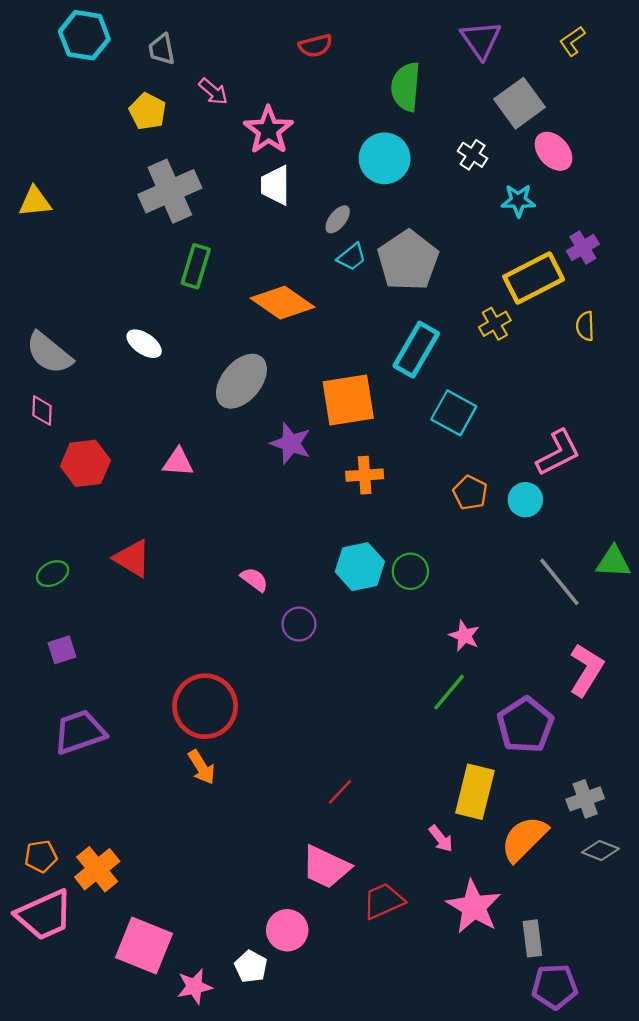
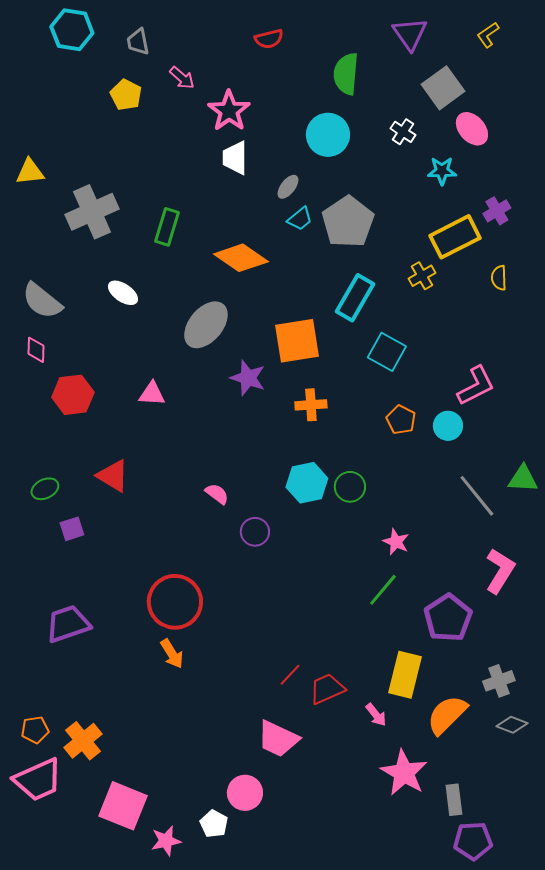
gray cross: (170, 191) -> (92, 212), moved
purple square: (62, 650) -> (72, 529), moved
red trapezoid: (383, 901) -> (327, 689), moved

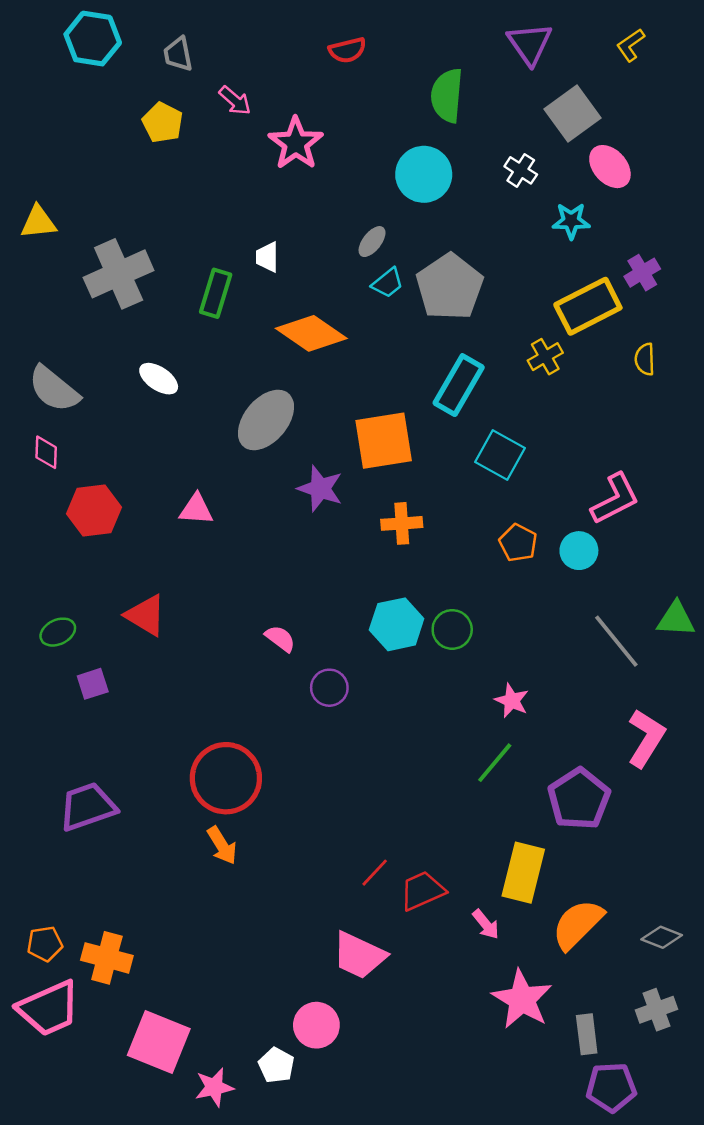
white trapezoid: (235, 158) -> (267, 257), moved, size x0.7
gray cross: (499, 681) -> (656, 1010), moved
orange cross: (83, 741) -> (107, 958), turned -36

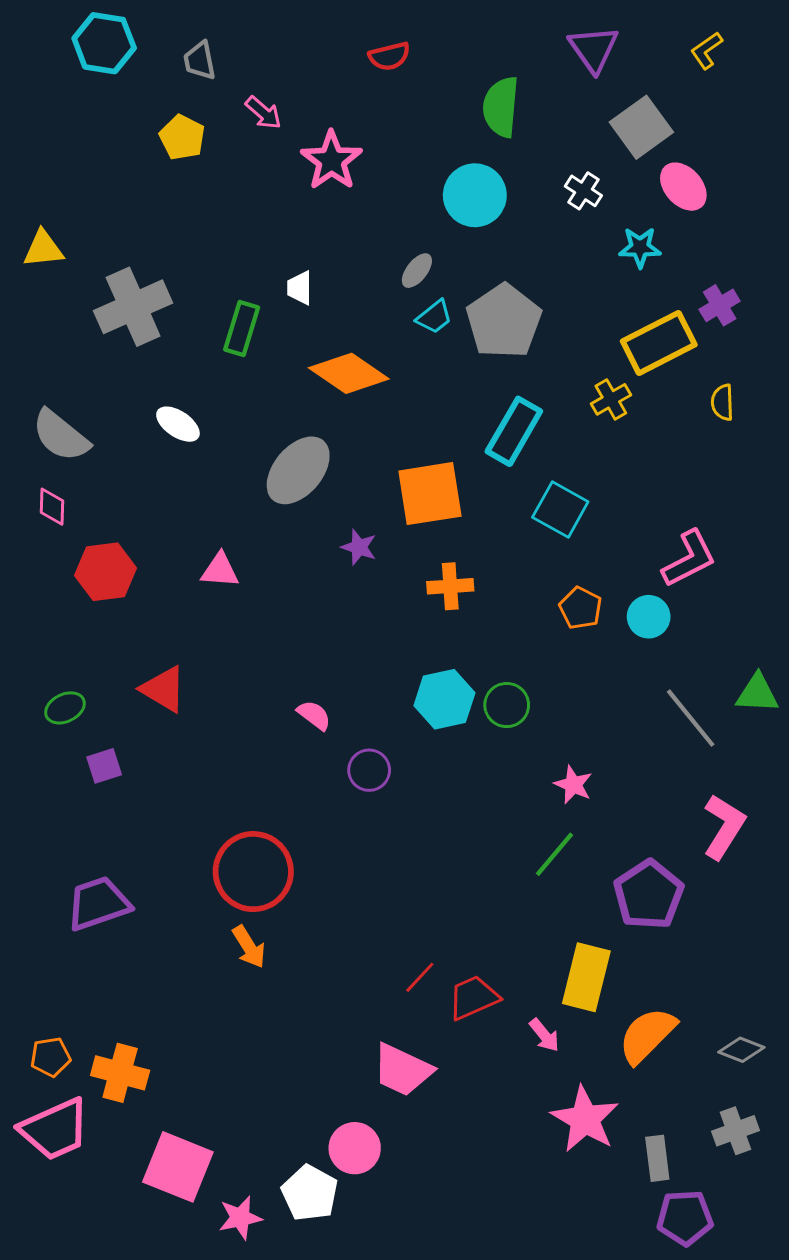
purple star: (320, 489) -> (359, 547), size x0.7
white pentagon: (276, 1065) -> (310, 1193), size x1.4

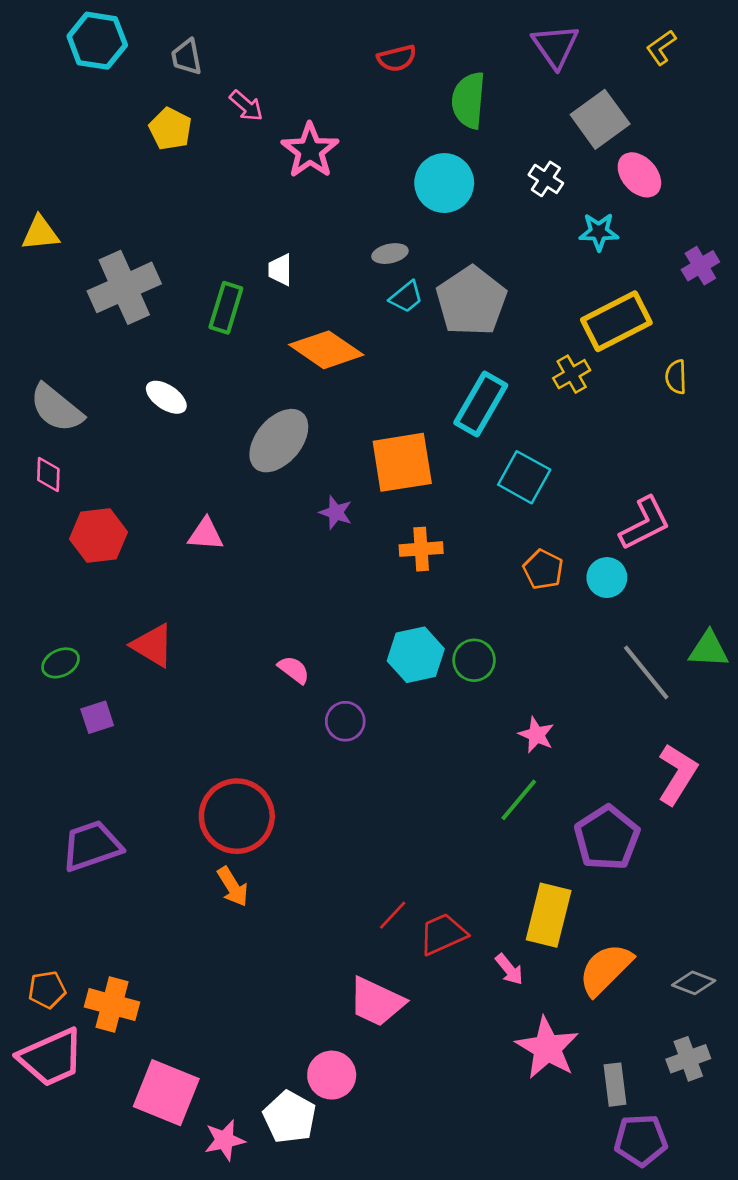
red semicircle: (389, 56) -> (397, 58), moved
gray ellipse: (417, 271) -> (390, 254), turned 40
purple cross: (720, 305) -> (700, 266), moved

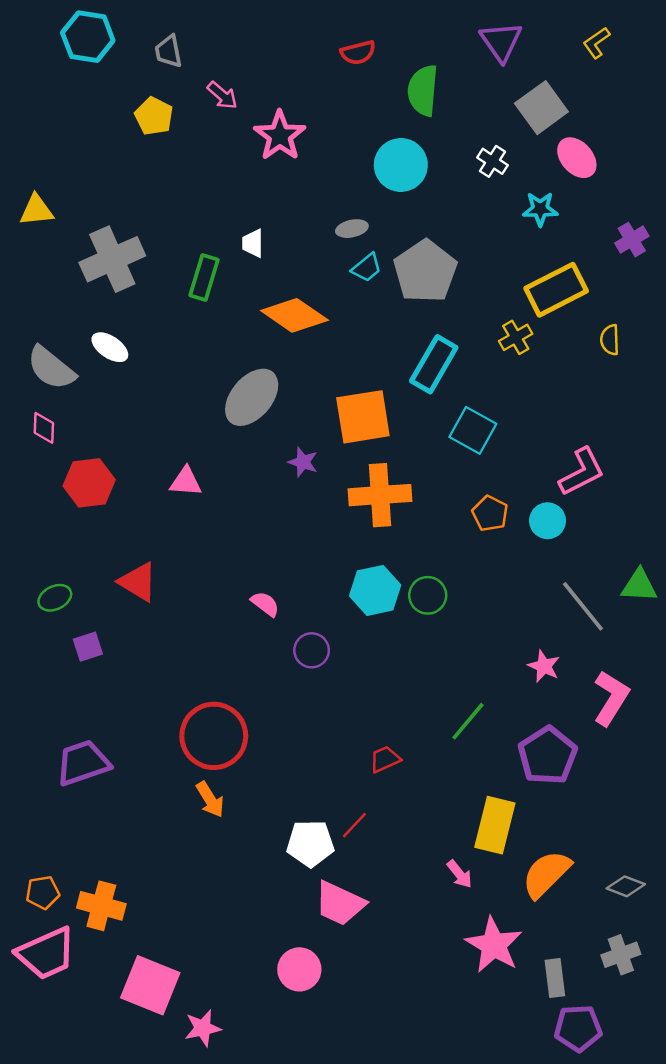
white ellipse: (166, 397) -> (110, 347), moved
orange cross: (421, 549) -> (380, 495), size x1.6
pink star: (536, 735) -> (544, 666), moved
red trapezoid: (443, 934) -> (385, 759), moved, size x0.7
white pentagon: (290, 1117) -> (310, 843), moved, turned -30

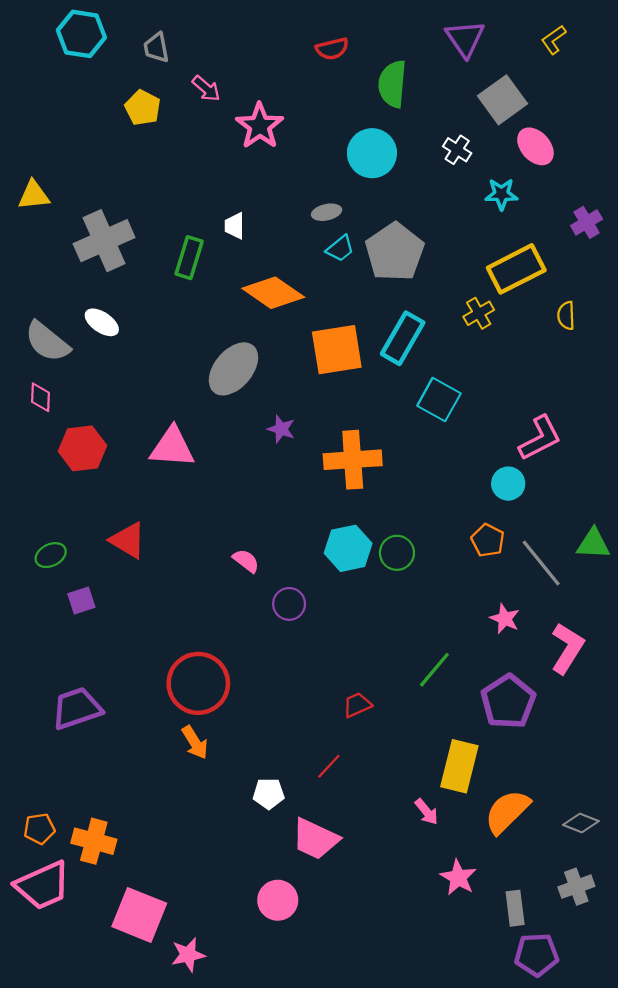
orange square: (363, 417) -> (337, 350), moved
pink triangle: (186, 482) -> (172, 447), size x1.5
orange pentagon: (490, 513) -> (488, 540), moved
white pentagon: (310, 843) -> (269, 793), moved, size x0.7
pink star: (494, 945) -> (458, 878), size x0.7

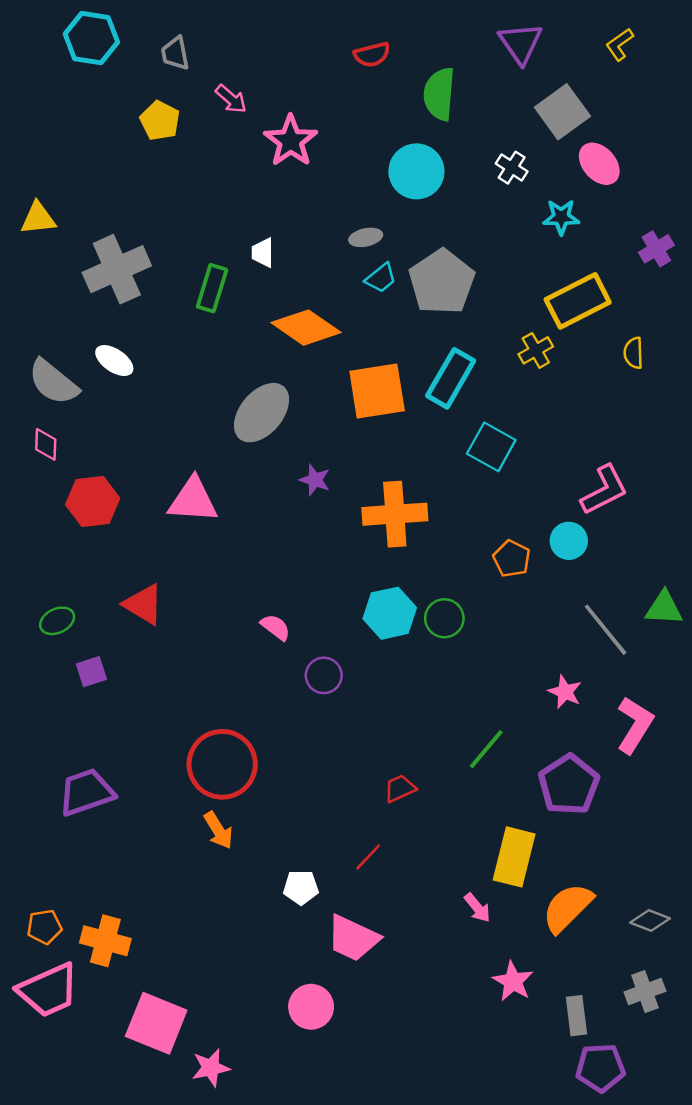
orange pentagon: (488, 540) -> (512, 559), moved

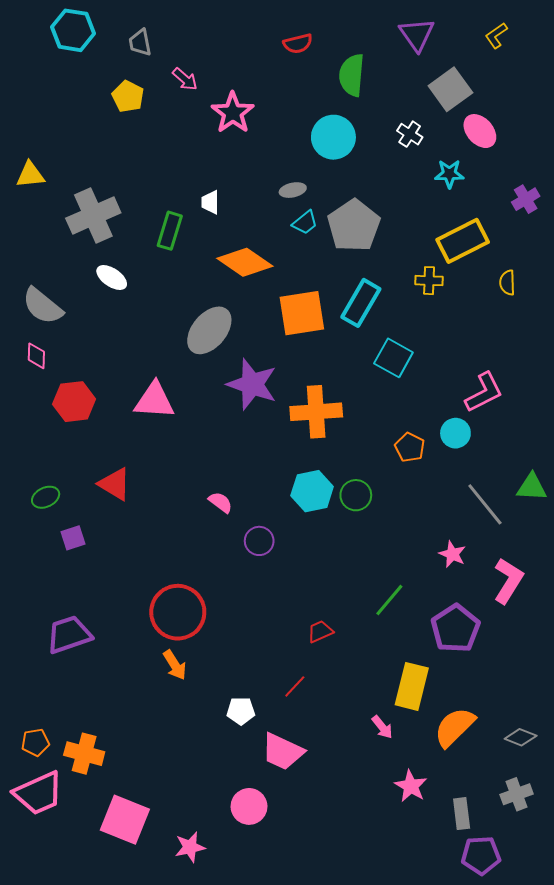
yellow cross: (536, 350) -> (429, 281), turned 32
white ellipse: (114, 361) -> (112, 278), moved
purple star: (315, 480) -> (252, 384), size x2.0
pink star: (211, 1068) -> (190, 847), moved

